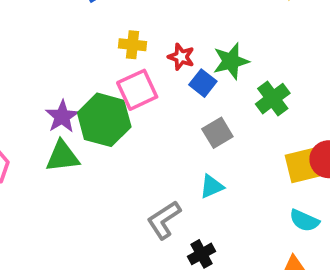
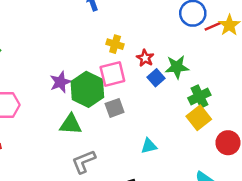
gray square: (217, 133) -> (115, 108), moved
green triangle: (62, 156) -> (71, 124), moved
yellow square: (302, 166) -> (199, 118), moved, turned -35
gray L-shape: (164, 220) -> (84, 162), moved

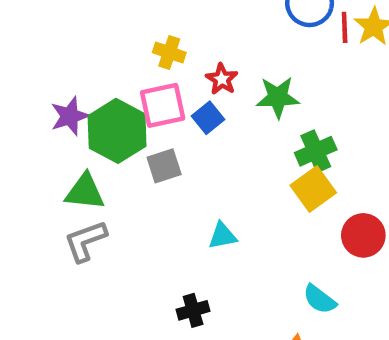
red line: (213, 26) -> (345, 27), turned -70
blue square: (156, 78) -> (208, 118), moved
gray L-shape: (84, 162) -> (85, 241), moved

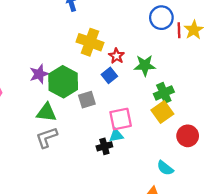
yellow cross: (169, 53) -> (90, 42), size x1.6
pink square: (163, 105) -> (121, 119), moved
black cross: (193, 310) -> (104, 146), moved

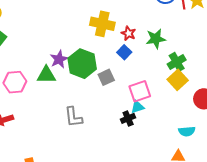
green triangle: (47, 112) -> (46, 75), moved
gray L-shape: (47, 137) -> (73, 117), turned -70
cyan semicircle: (165, 168) -> (187, 131), turned -35

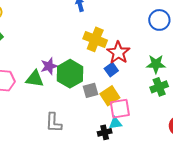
red star: (128, 33) -> (118, 53), size x1.6
green star: (156, 39) -> (156, 64), moved
yellow square: (178, 80) -> (110, 96), moved

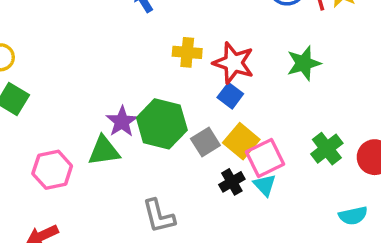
yellow cross: (95, 39) -> (187, 52), size x0.7
green cross: (159, 87) -> (327, 149), moved
cyan triangle: (115, 123) -> (265, 185), turned -48
black cross: (105, 132) -> (232, 182), moved

